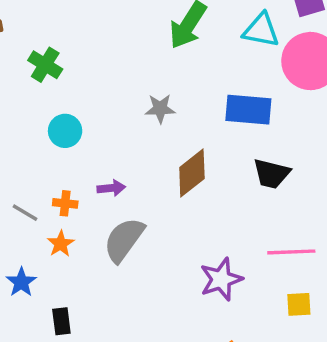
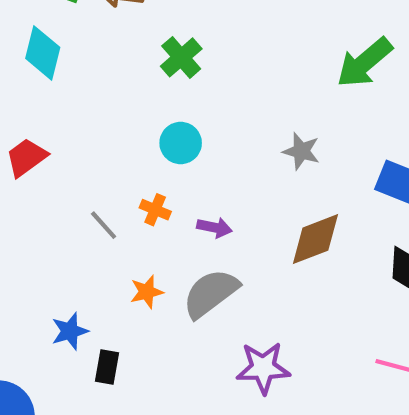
orange cross: (65, 203) -> (155, 210), moved
orange star: (61, 244) -> (147, 292), moved
purple star: (221, 279) -> (263, 368), moved
blue star: (21, 282) -> (70, 331), moved

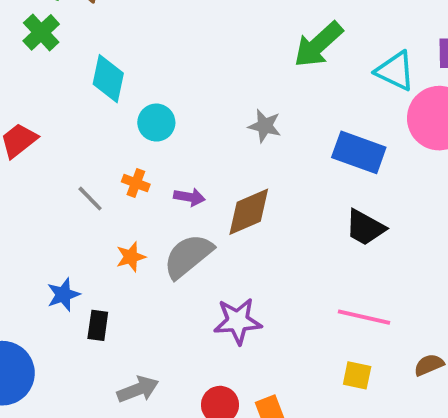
cyan diamond: (43, 53) -> (108, 79), moved
green cross: (181, 57) -> (41, 32), moved
brown diamond: (315, 239) -> (249, 212), moved

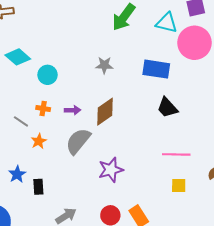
cyan diamond: (108, 79) -> (18, 57), turned -50
black trapezoid: (365, 228) -> (167, 108), turned 30
orange star: (131, 257) -> (39, 141), moved

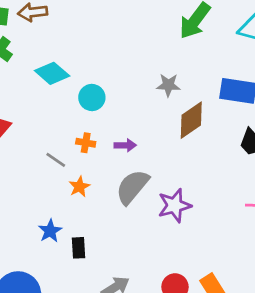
brown diamond: (105, 112) -> (191, 120), moved
purple star: (111, 170) -> (174, 205), moved

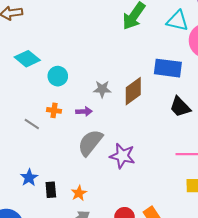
gray star: (168, 85) -> (102, 89), moved
orange star: (79, 187) -> (79, 193), moved
purple star: (174, 205) -> (122, 156), turned 30

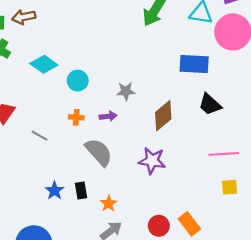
brown diamond: (133, 91) -> (163, 116), moved
gray line: (32, 124) -> (40, 136), moved
gray semicircle: (90, 143) -> (99, 152), moved, turned 104
black rectangle: (51, 190) -> (81, 190), moved

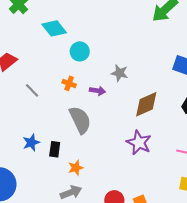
purple star: (152, 161) -> (139, 143), moved

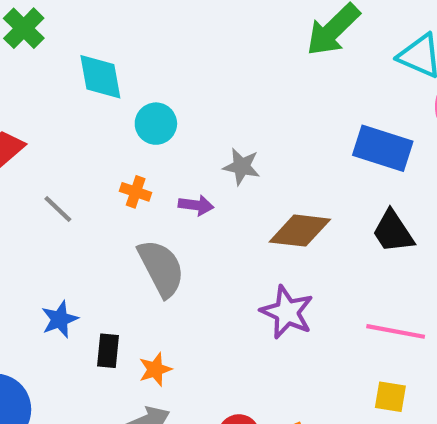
cyan diamond: (54, 28) -> (100, 77), turned 30
brown diamond: (146, 104) -> (300, 231), turned 32
black rectangle: (55, 149) -> (108, 351), moved

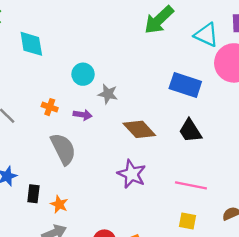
cyan circle: (156, 124) -> (83, 74), moved
brown diamond: (300, 231) -> (139, 129), turned 40
orange star: (155, 369) -> (59, 204), turned -30

